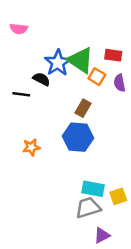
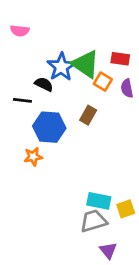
blue hexagon: (78, 137) -> (49, 127), moved
purple triangle: (102, 235) -> (108, 250), turned -42

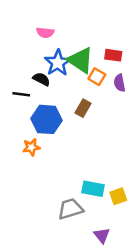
pink semicircle: (20, 31) -> (45, 33), moved
gray trapezoid: (93, 221) -> (70, 209), moved

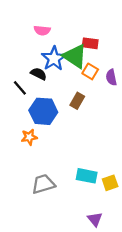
red rectangle: (113, 55) -> (90, 43), moved
black line: (21, 94) -> (20, 88), turned 42
gray trapezoid: (70, 209) -> (43, 184), moved

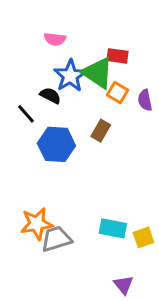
orange star: (29, 137) -> (37, 224), moved, size x1.5

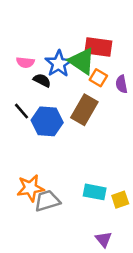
pink semicircle: (55, 39) -> (25, 62), moved
red rectangle: (117, 56) -> (98, 47), size x1.5
black line: (26, 114) -> (21, 111), moved
brown rectangle: (101, 131) -> (84, 110), size x1.6

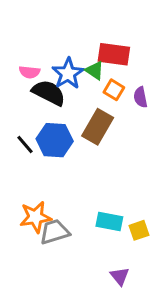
green triangle: (82, 61) -> (95, 71), size x0.6
black semicircle: (42, 80) -> (49, 93), size x1.6
black line: (21, 111) -> (25, 145), moved

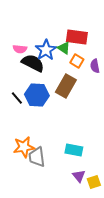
yellow square: (139, 230) -> (94, 182), moved
gray trapezoid: (55, 232) -> (37, 157), turned -80
purple triangle: (120, 276) -> (79, 176), moved

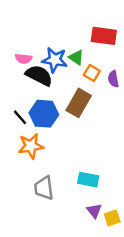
red rectangle: (77, 37) -> (104, 36), moved
blue star: (46, 50) -> (55, 60), turned -30
orange star: (24, 147) -> (31, 146), moved

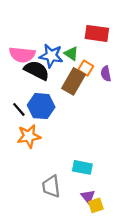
pink semicircle: (24, 59) -> (22, 55), size x1.6
brown rectangle: (79, 103) -> (74, 81), moved
gray trapezoid: (44, 188) -> (51, 186), moved
yellow square: (112, 218) -> (96, 205), moved

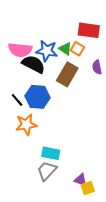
orange square: (86, 68) -> (77, 49), moved
cyan rectangle: (82, 167) -> (51, 153), moved
gray trapezoid: (51, 186) -> (47, 171), turned 50
purple triangle: (88, 196) -> (81, 180), turned -32

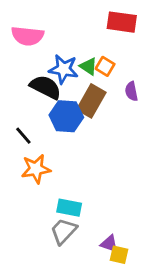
red rectangle: (89, 30) -> (122, 22), moved
pink semicircle: (20, 50) -> (28, 36), moved
blue hexagon: (38, 97) -> (66, 116), moved
yellow square: (88, 188) -> (119, 255), turned 32

